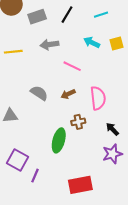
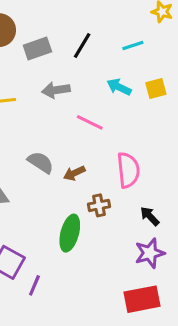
brown arrow: (68, 94) -> (74, 173), moved
red rectangle: (80, 185) -> (142, 299), moved

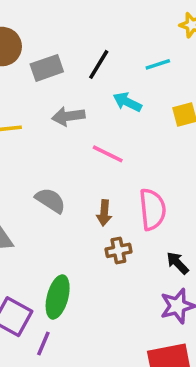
cyan arrow: (119, 87) -> (127, 102), moved
brown arrow: (74, 173) -> (104, 213), moved, turned -60
green ellipse: (70, 233) -> (58, 297), moved

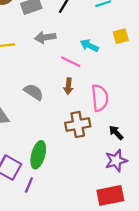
cyan arrow: (127, 102) -> (89, 45), moved
brown arrow: (104, 213) -> (68, 86), moved
brown cross: (118, 250) -> (78, 125), size x1.5

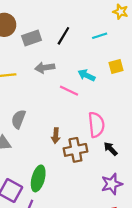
brown arrow: (68, 86) -> (56, 136), moved
gray semicircle: (34, 92) -> (18, 119), moved, turned -102
black arrow: (116, 133) -> (111, 149), moved

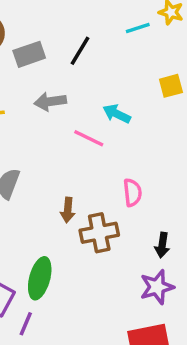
cyan line: (100, 36) -> (138, 28), moved
yellow square: (116, 67) -> (171, 86), moved
pink semicircle: (96, 125) -> (132, 193), size x0.7
black arrow: (111, 149) -> (162, 245), moved, turned -128

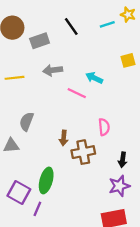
black line: (80, 51) -> (71, 27), moved, turned -66

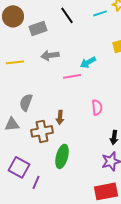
cyan arrow: (94, 78) -> (88, 62), turned -56
pink line: (77, 93) -> (72, 76), turned -36
brown cross: (83, 152) -> (42, 131), moved
green ellipse: (46, 180) -> (62, 156), moved

